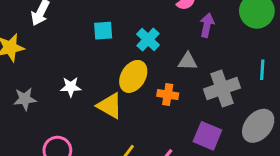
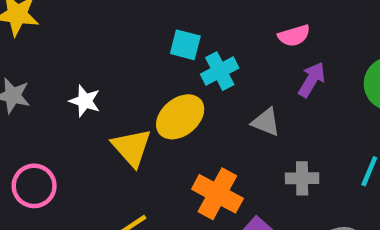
cyan square: (103, 31) -> (185, 45), moved
gray cross: (222, 88) -> (302, 178), size x0.6
orange cross: (168, 95) -> (217, 194), moved, size x1.5

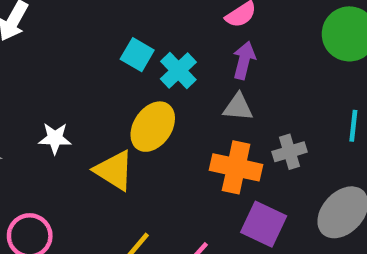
cyan square: (185, 45) -> (137, 55), turned 32
purple arrow: (312, 80) -> (244, 60), moved
orange cross: (217, 194) -> (236, 167), moved

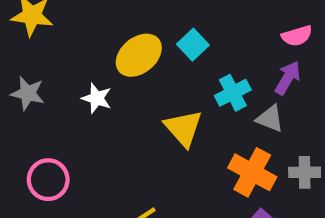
cyan cross: (178, 70) -> (233, 93), moved
yellow ellipse: (153, 127) -> (139, 55), moved
yellow triangle: (114, 170) -> (183, 128), moved

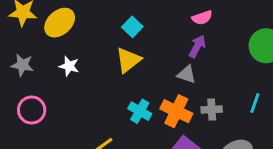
yellow ellipse: (139, 55) -> (60, 23), moved
cyan cross: (233, 93) -> (140, 111), moved, turned -30
yellow triangle: (183, 128) -> (128, 60), moved, turned 36
pink circle: (48, 180) -> (32, 110), moved

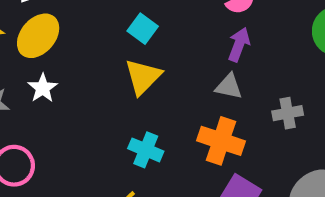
white star: (69, 66) -> (43, 88), moved, turned 30
gray cross: (212, 110) -> (288, 113), moved
cyan cross: (140, 111) -> (146, 150), moved

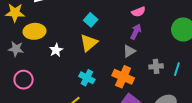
yellow ellipse: (38, 36) -> (35, 31), moved, turned 40
gray triangle: (229, 86) -> (129, 51), turned -48
white star: (43, 88) -> (56, 50), moved

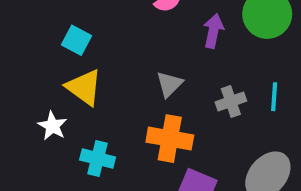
purple arrow: (136, 32) -> (213, 31), moved
yellow triangle: (89, 43) -> (84, 87), turned -30
white star: (56, 50) -> (52, 126), moved

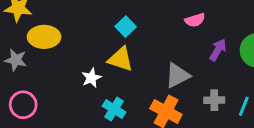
gray triangle: (169, 84) -> (177, 75), size x1.4
yellow triangle: (84, 87) -> (120, 59), turned -36

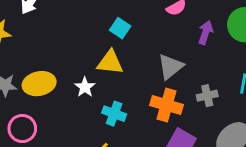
cyan square: (126, 27) -> (120, 28), moved
yellow ellipse: (44, 37) -> (39, 84), moved
gray cross: (214, 100) -> (207, 96), moved

